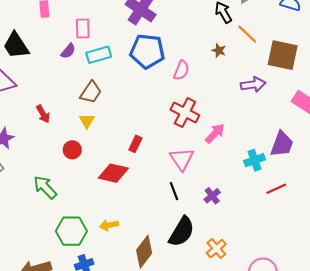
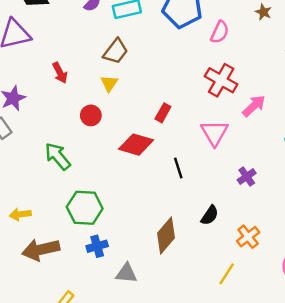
black line: (174, 191) -> (178, 168), moved
yellow arrow: (109, 225) -> (20, 214), moved
black semicircle: (182, 232) -> (210, 215), size x0.6

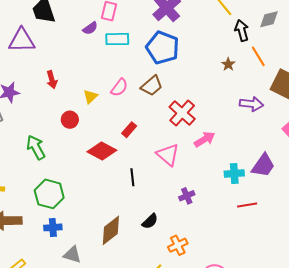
pink semicircle: (220, 32) -> (119, 87), moved
brown trapezoid: (116, 51) -> (152, 86), moved
pink triangle: (214, 133) -> (168, 155), turned -30

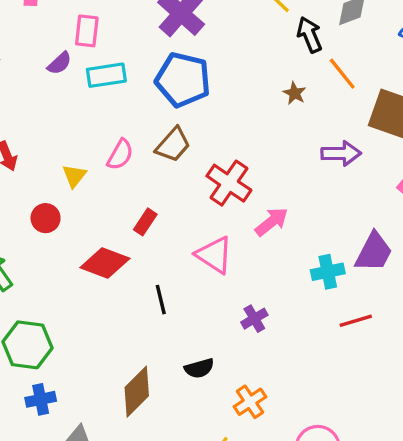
black semicircle: (150, 221) -> (199, 368), turned 36

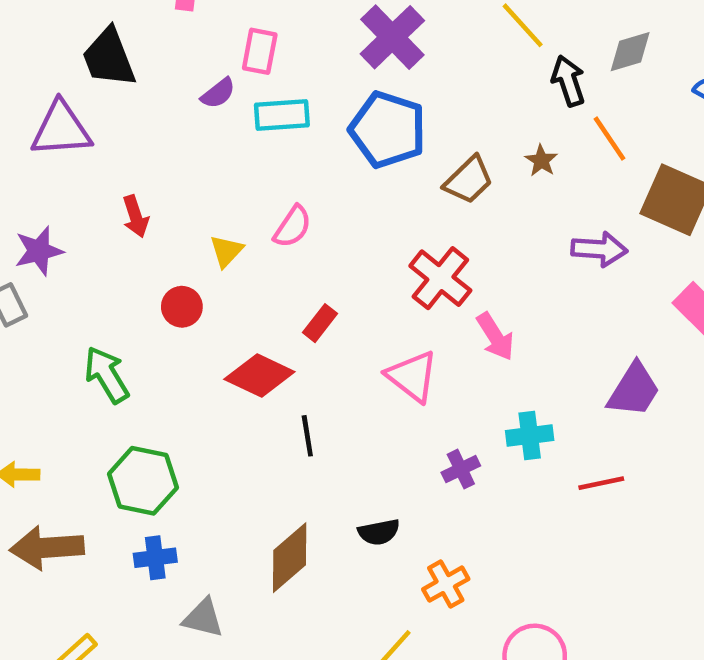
brown trapezoid: (173, 145) -> (468, 180), moved
pink arrow: (272, 222) -> (495, 337), turned 92
cyan cross: (328, 272) -> (530, 436), moved
black line: (161, 300) -> (307, 436), moved

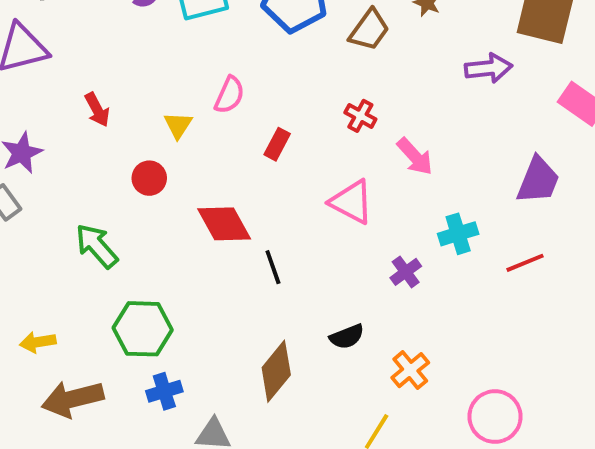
red cross: (440, 278) -> (360, 116), size x0.6
red rectangle: (320, 323) -> (277, 144), moved
red diamond: (259, 376) -> (224, 224), turned 46

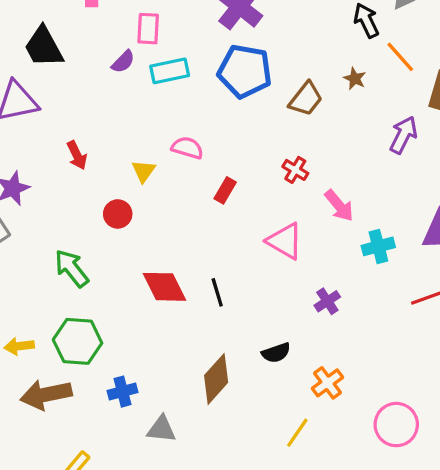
purple arrow: (488, 68) -> (403, 135), turned -60
pink semicircle: (229, 95) -> (187, 148), turned -100
red diamond: (224, 224) -> (165, 287), moved
cyan cross: (458, 234) -> (378, 246), moved
green hexagon: (143, 329) -> (78, 341), moved

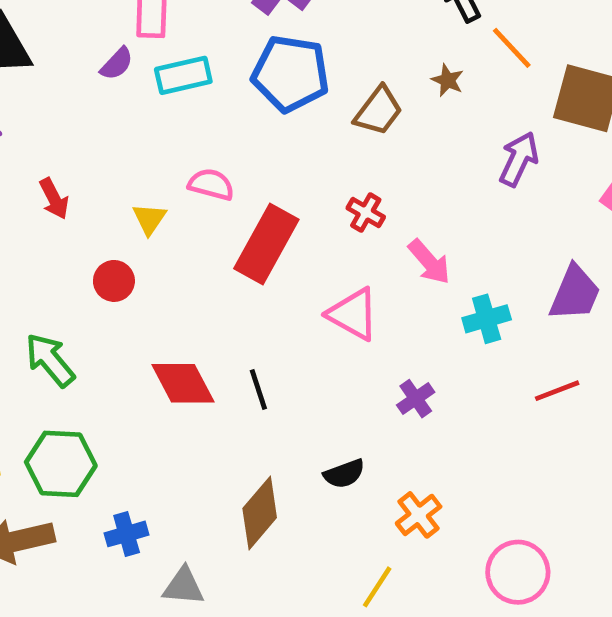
red rectangle: (225, 190) -> (266, 244), size x2.0

